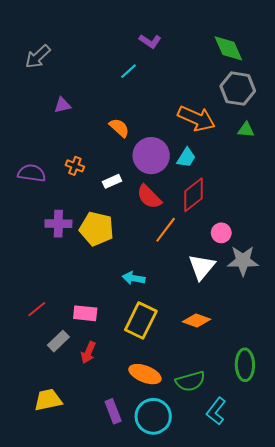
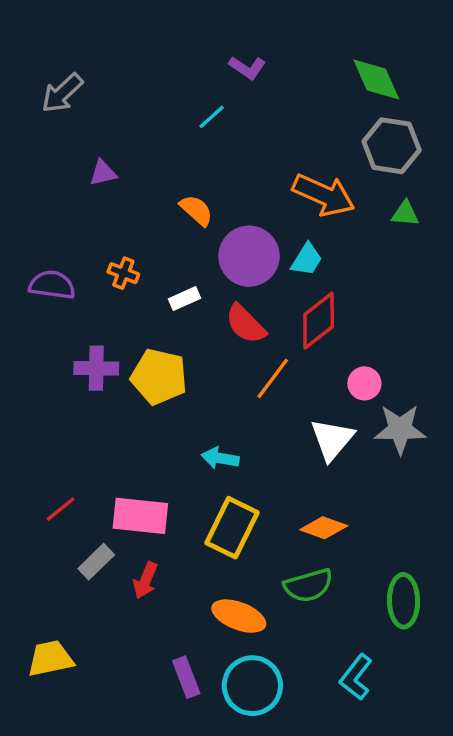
pink rectangle: (85, 313) -> (140, 516), size x1.4
green semicircle: (190, 381) -> (308, 585), moved
yellow trapezoid: (48, 400) -> (50, 658), moved

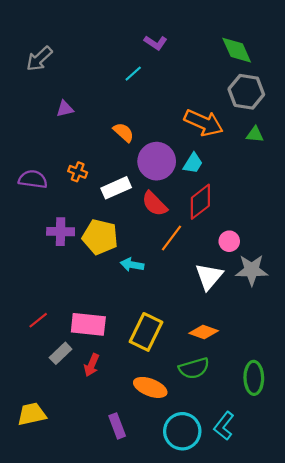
white rectangle: (184, 299) -> (116, 188), size x1.5
cyan arrow: (220, 458) -> (132, 265), moved
cyan circle: (252, 686) -> (182, 431), moved

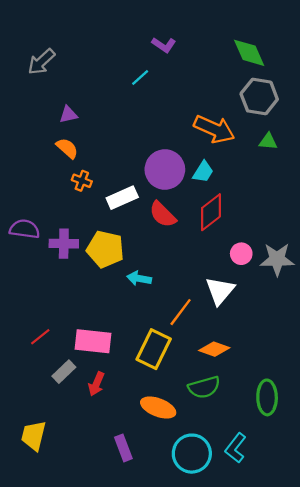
orange semicircle: (124, 132) -> (67, 148), moved
purple semicircle: (33, 179) -> (25, 229), moved
orange line: (172, 238) -> (181, 312), moved
gray star: (252, 270) -> (277, 259), moved
yellow trapezoid: (32, 414) -> (34, 436), turned -64

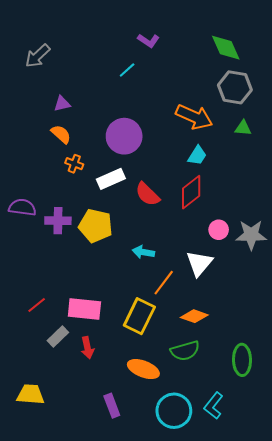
purple circle: (165, 170) -> (124, 136), moved
cyan trapezoid: (203, 172) -> (197, 156), moved
cyan arrow: (139, 278) -> (143, 252), moved
red arrow: (96, 384) -> (87, 348), turned -35
yellow trapezoid: (34, 436) -> (31, 394), turned 80

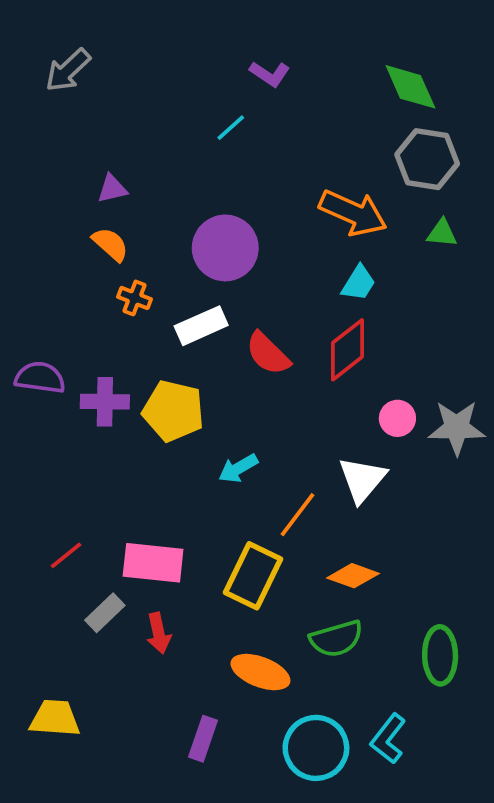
gray arrow: (38, 56) -> (68, 70), moved
cyan arrow: (143, 252) -> (238, 468), moved, turned -40
purple rectangle: (112, 406) -> (203, 739), turned 40

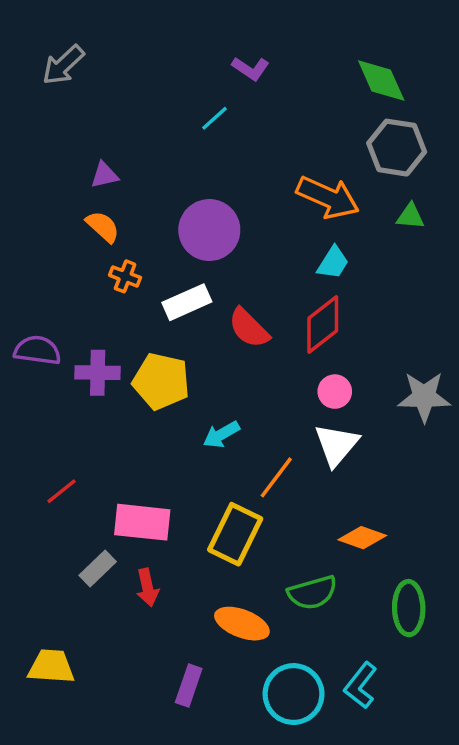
pink circle: (397, 418) -> (335, 392), moved
red line: (66, 555) -> (62, 491), moved
orange diamond: (353, 576) -> (362, 538), moved

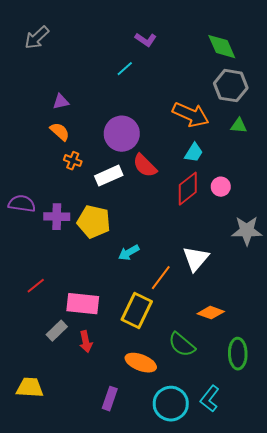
red semicircle: (249, 328) -> (145, 166), moved
pink circle: (335, 392) -> (221, 187), moved
green semicircle: (312, 593) -> (182, 345), turned 56

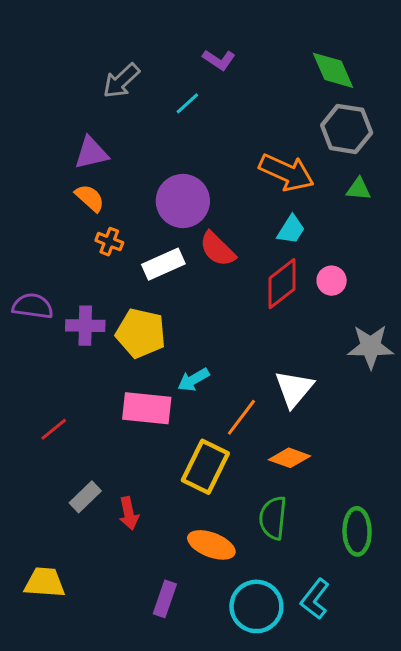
gray arrow: (37, 38) -> (121, 81), moved
purple triangle: (61, 102) -> (91, 153), size x1.4
pink rectangle: (83, 304) -> (147, 408), moved
orange diamond: (211, 313) -> (289, 458), moved
green semicircle: (182, 345) -> (273, 518), turned 56

